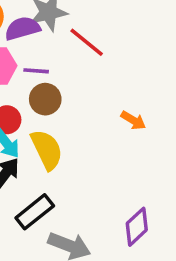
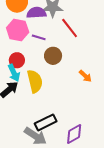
brown circle: (45, 99) -> (53, 56), moved
black rectangle: (35, 212) -> (46, 122), moved

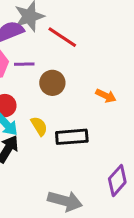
yellow semicircle: (35, 81) -> (39, 126), size x0.6
black rectangle: (46, 122) -> (72, 137), moved, turned 40

